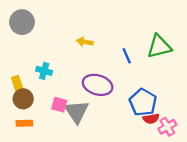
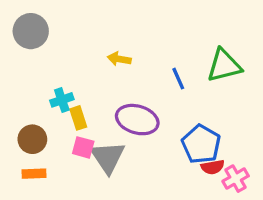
cyan cross: (44, 71) -> (62, 100), turned -35
yellow rectangle: (17, 84) -> (78, 118), moved

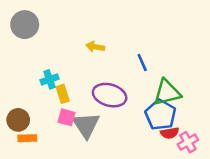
green triangle: (224, 65) -> (167, 92), moved
brown circle: (32, 139) -> (18, 120), moved

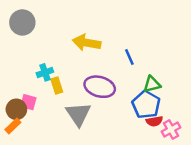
yellow arrow: (95, 47) -> (87, 43), size x1.6
green triangle: (167, 92) -> (152, 84), size x0.7
pink square: (66, 117) -> (28, 102), moved
orange rectangle: (27, 138) -> (13, 126), moved, turned -42

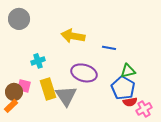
blue line: (129, 57) -> (109, 48), turned -56
yellow rectangle: (57, 86) -> (48, 89), moved, size x1.5

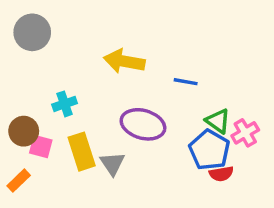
green triangle: (128, 71) -> (218, 121), turned 49
brown circle: (14, 92) -> (24, 131), moved
gray triangle: (66, 96) -> (112, 164), size x0.7
pink cross: (144, 109) -> (245, 133), moved

